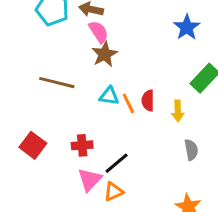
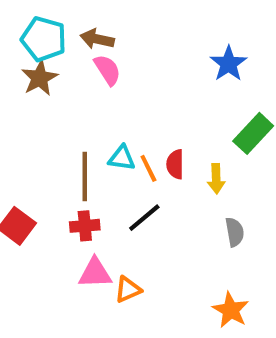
brown star: (105, 54) -> (40, 78), moved
brown line: (57, 83) -> (85, 177), moved, turned 76
black line: (117, 163) -> (144, 218), moved
pink triangle: (90, 180) -> (95, 273), turned 45

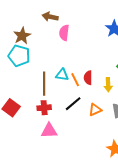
cyan pentagon: (44, 39) -> (19, 56), moved
pink semicircle: (107, 70) -> (64, 33), moved, turned -140
orange triangle: (128, 290) -> (95, 110), moved

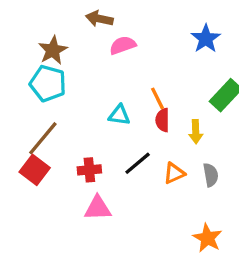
pink semicircle: (64, 33) -> (123, 45), turned 63
orange line: (75, 80) -> (158, 98), moved
brown line: (44, 84) -> (43, 138), moved, turned 40

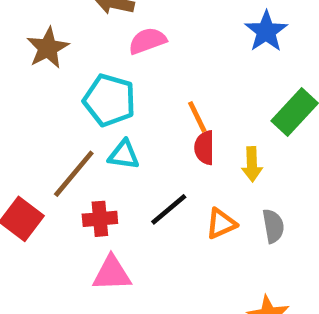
cyan pentagon: (48, 83) -> (109, 100), moved
cyan triangle: (119, 115) -> (124, 155), moved
brown line: (43, 138) -> (74, 174), moved

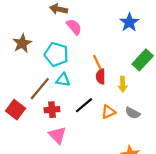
pink semicircle: (147, 41) -> (74, 27), turned 70
brown star: (48, 48) -> (22, 43), moved
gray semicircle: (273, 226) -> (133, 113), turned 128
pink triangle: (112, 273) -> (57, 135), turned 48

